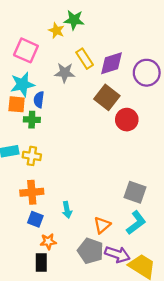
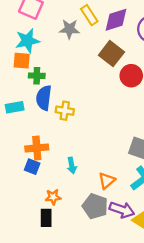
blue semicircle: (39, 100) -> (44, 98), moved, size x1.5
yellow cross: (32, 156) -> (65, 111), moved
blue square: (35, 219) -> (32, 167), moved

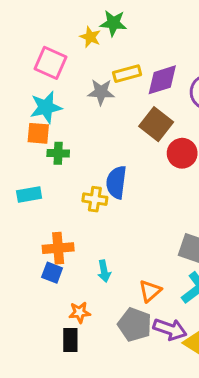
yellow rectangle: (89, 15) -> (127, 74), turned -72
blue semicircle: (44, 98) -> (116, 182), moved

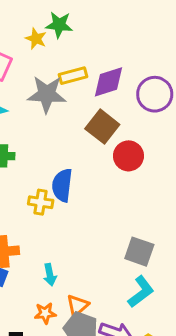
gray star: (101, 92) -> (47, 94), size x1.4
orange triangle: (150, 291) -> (78, 306), moved
orange star: (80, 312) -> (45, 313), moved

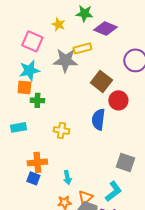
green star: (59, 25) -> (84, 13), moved
purple diamond: (108, 82) -> (105, 28), moved, turned 40
blue semicircle: (62, 185) -> (98, 119), moved
cyan L-shape: (141, 292) -> (113, 191), moved

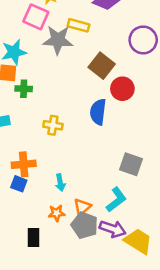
pink square: (32, 41) -> (36, 17), moved
yellow rectangle: (82, 48) -> (79, 25), turned 30

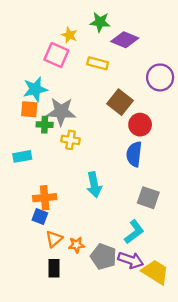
gray star: (58, 40) -> (61, 112), moved
blue semicircle: (98, 112) -> (134, 154), moved
yellow cross: (53, 125) -> (71, 140), moved
cyan arrow: (60, 183) -> (94, 185), moved, size x1.5
orange triangle: (82, 207) -> (54, 239), moved

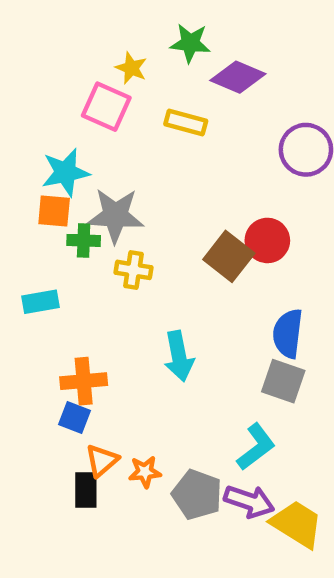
brown square: (120, 102) -> (229, 256), moved
blue semicircle: (134, 154) -> (288, 333), moved
black rectangle: (54, 268) -> (86, 490), moved

